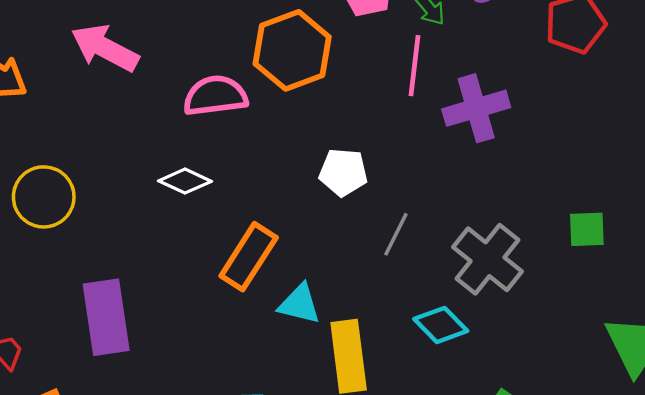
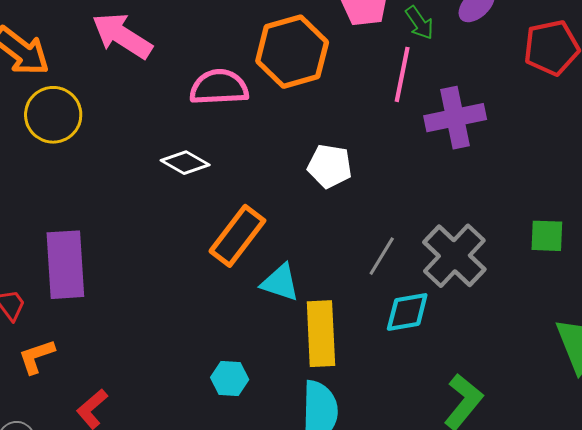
yellow circle: (44, 197) -> (53, 115), moved
gray line: (396, 234) -> (382, 256), moved
purple rectangle: (106, 317) -> (65, 265), moved
cyan diamond: (441, 325) -> (407, 312), turned -60

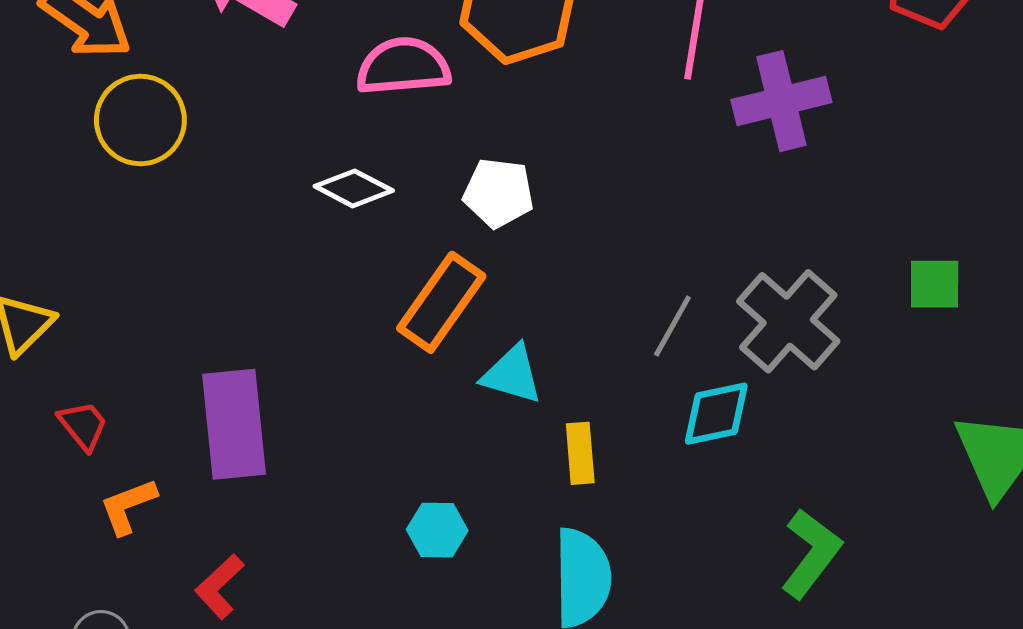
white pentagon: (330, 166) -> (499, 193), moved
purple rectangle: (65, 265) -> (234, 424), moved
yellow rectangle: (321, 334) -> (580, 453), size x0.6

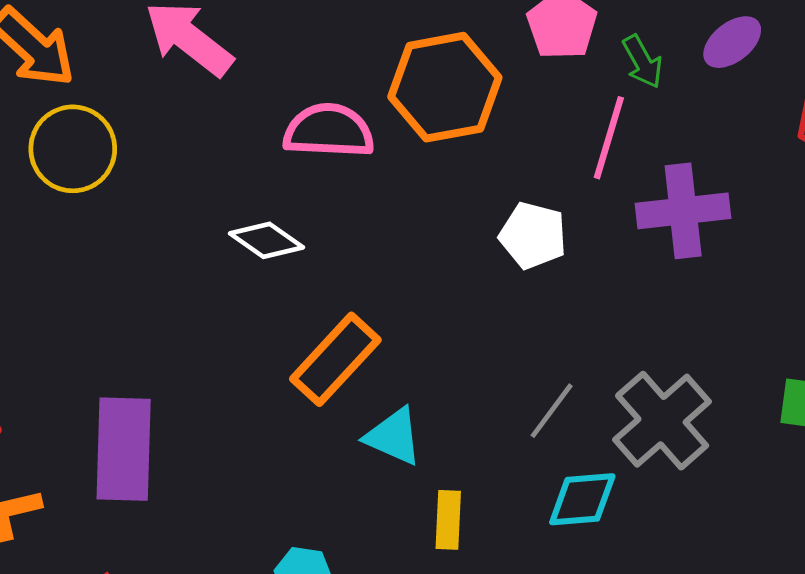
white pentagon: (499, 193) -> (533, 235), moved

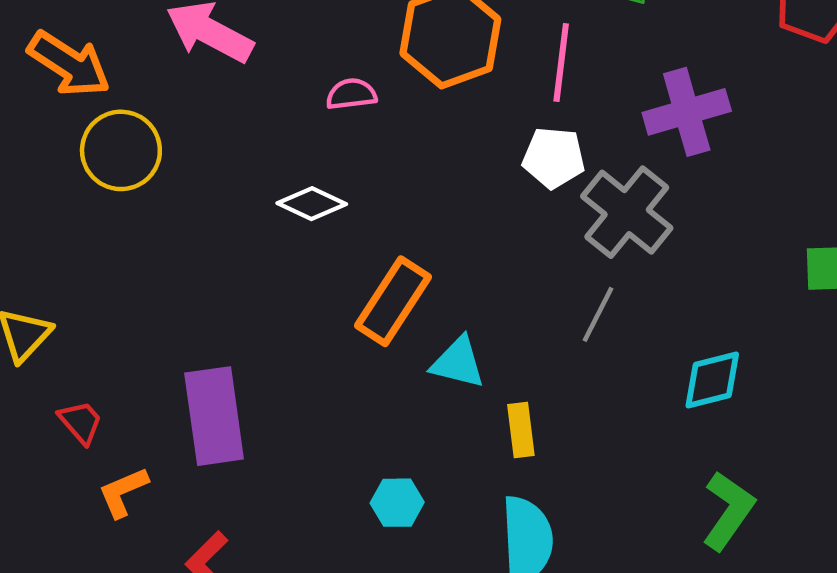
pink semicircle: (329, 131) -> (351, 94), size x0.6
pink line: (609, 138) -> (561, 62), moved
gray cross: (662, 421) -> (627, 212), moved
cyan diamond: (582, 499) -> (712, 380), moved

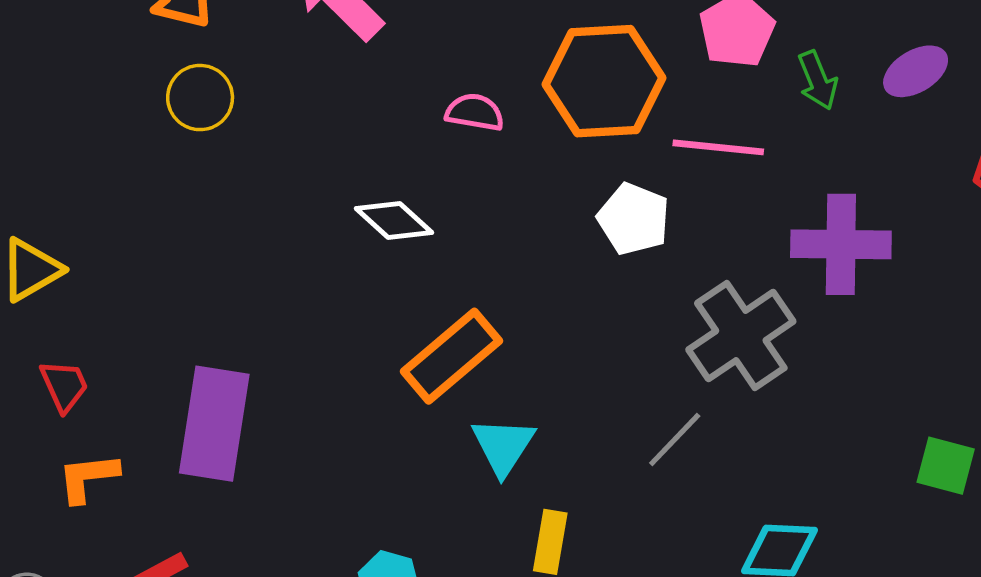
pink line: (561, 62) -> (718, 147), turned 72
yellow circle: (121, 150) -> (200, 98), size x0.7
white pentagon: (554, 158) -> (634, 219), moved
cyan triangle: (458, 363) -> (503, 446), turned 32

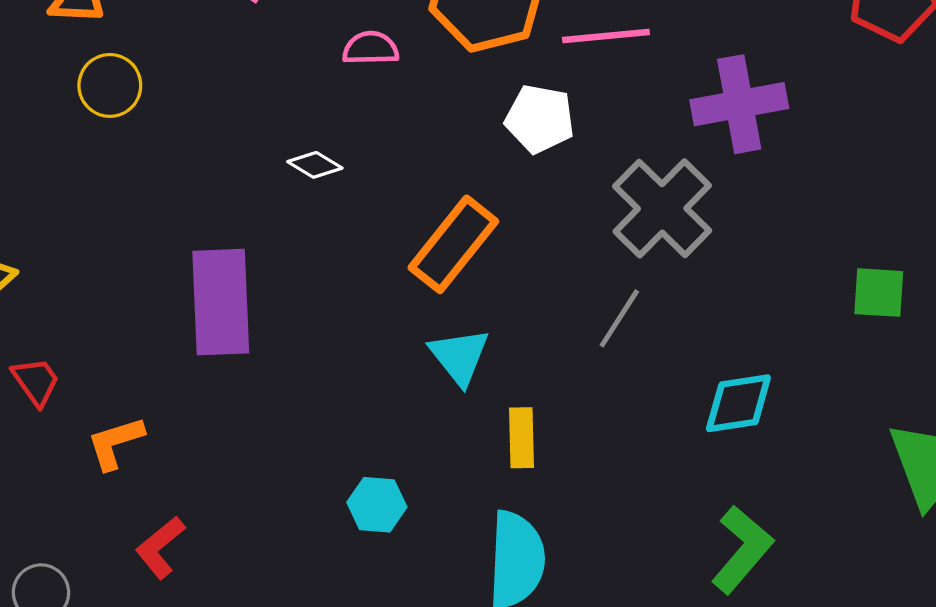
white diamond: (394, 221) -> (315, 165), size x0.7
orange rectangle: (451, 356) -> (453, 244), moved
purple rectangle: (214, 424) -> (221, 302), moved
orange L-shape: (88, 478) -> (115, 443), moved

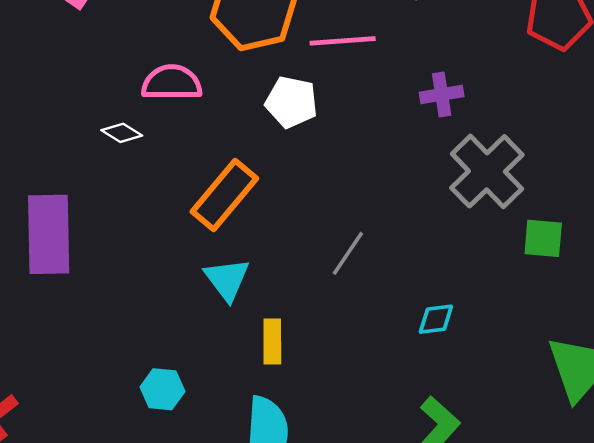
pink semicircle: (371, 48) -> (172, 83), moved, size x1.4
purple cross: (739, 104) -> (442, 94), size x0.6
gray cross: (662, 208) -> (487, 171), moved
cyan diamond: (738, 403) -> (436, 319), size x0.7

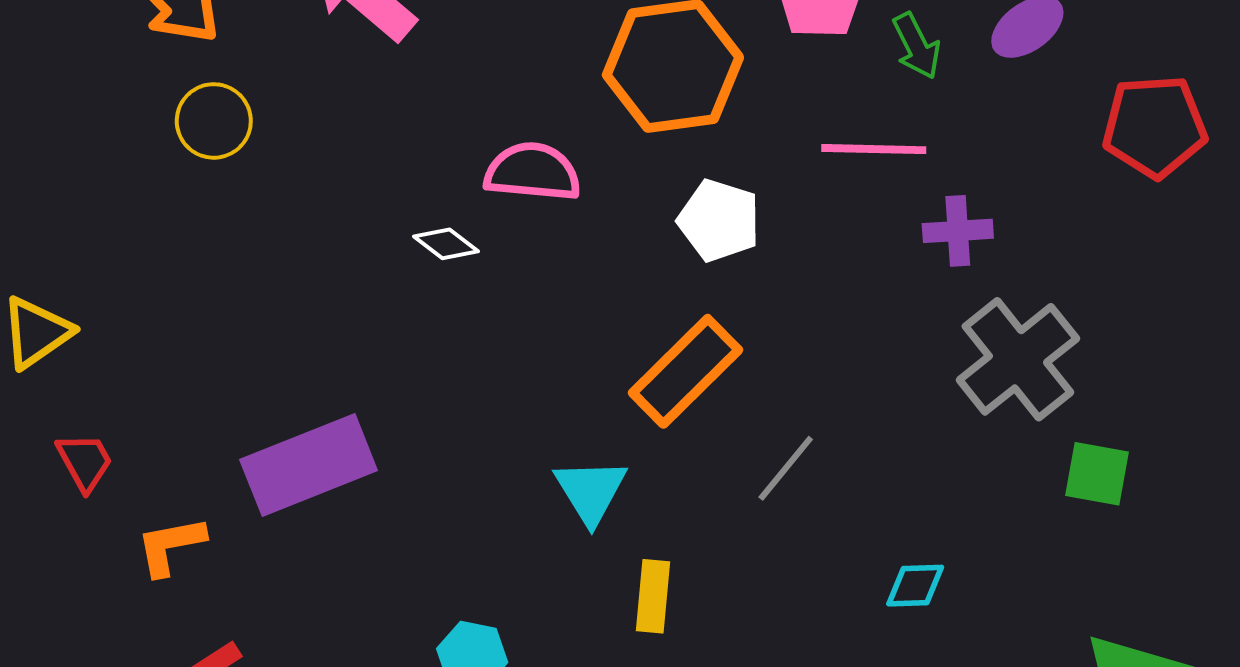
pink line: (343, 41) -> (874, 149), moved
orange rectangle: (224, 195) -> (686, 371), moved
purple rectangle: (49, 234) -> (309, 465), moved, turned 64

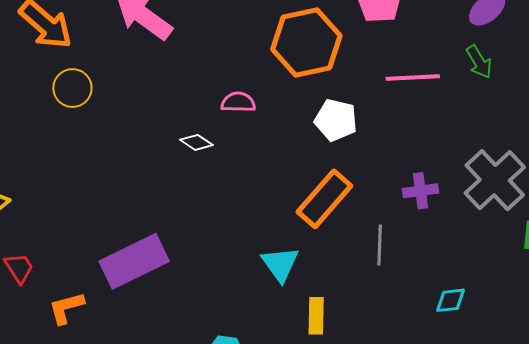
green arrow: (916, 46) -> (479, 62), moved
pink semicircle: (533, 172) -> (238, 102), size x0.7
purple cross: (958, 231) -> (421, 191), moved
gray line: (786, 468) -> (380, 245), turned -33

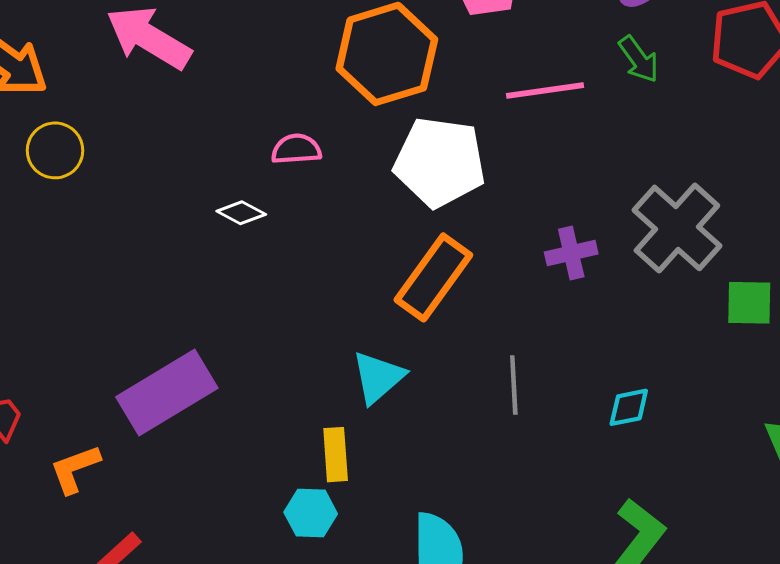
white pentagon: (336, 120) -> (440, 162), size x1.5
gray line: (380, 245) -> (514, 385), moved
cyan triangle: (280, 264) -> (378, 377), turned 30
yellow rectangle: (316, 316) -> (336, 455), moved

